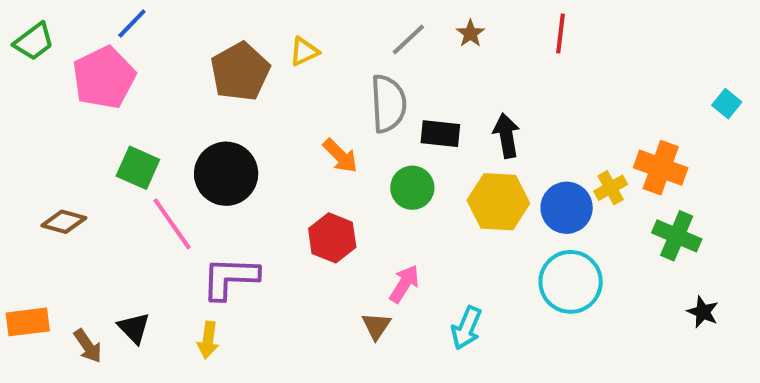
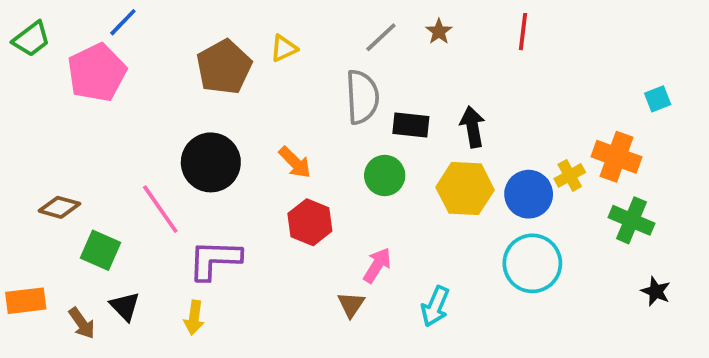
cyan square: (727, 104) -> (658, 99), moved, turned 30
orange arrow: (340, 156) -> (295, 162), moved
green square: (138, 168) -> (101, 250), moved

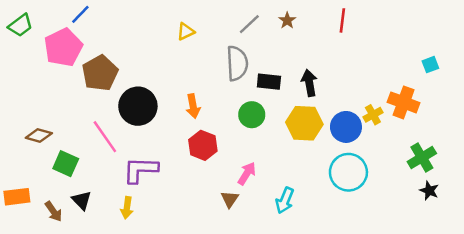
brown pentagon: (224, 67) -> (100, 73), moved
orange arrow: (295, 162) -> (193, 106), turned 35
green cross: (631, 220) -> (422, 158), moved, turned 36

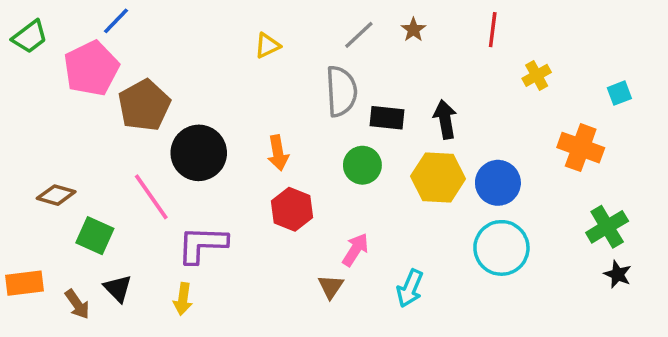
yellow cross: (373, 115) -> (537, 75), moved

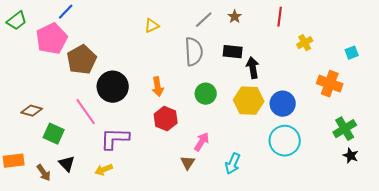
black rectangle: (387, 118) -> (233, 52), moved
yellow arrow: (183, 299) -> (104, 170), turned 60

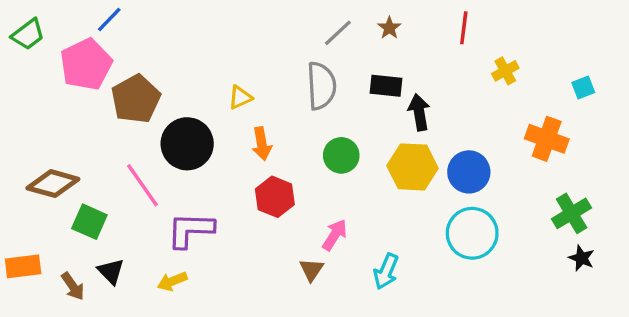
yellow triangle: (152, 26) -> (240, 97), moved
brown diamond: (32, 111) -> (53, 184), size x1.4

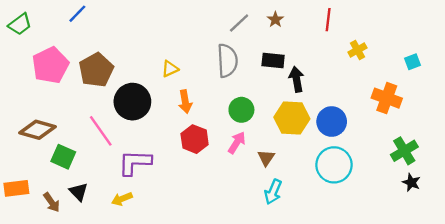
pink pentagon: (86, 64) -> (50, 65), moved
pink arrow: (335, 235) -> (237, 143), moved
brown triangle: (311, 270) -> (266, 158), moved

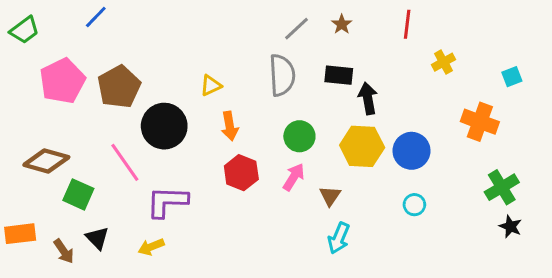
cyan circle: (334, 165) -> (414, 205), size x0.5

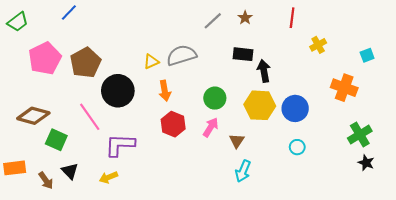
gray semicircle: (282, 75) -> (181, 55), moved, turned -104

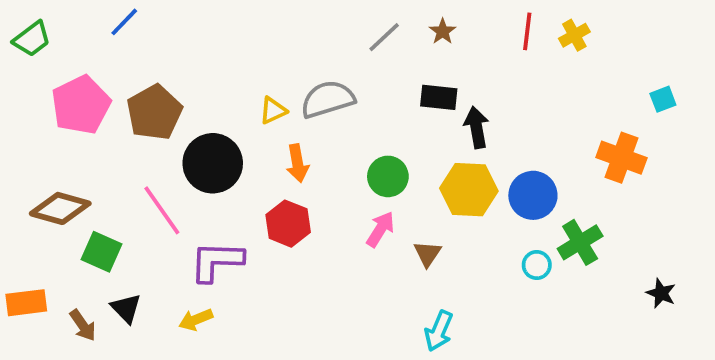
yellow cross: (318, 45) -> (574, 35), moved
red hexagon: (173, 124) -> (288, 224), moved
green cross: (360, 135) -> (580, 242), moved
cyan arrow: (243, 171) -> (439, 331), moved

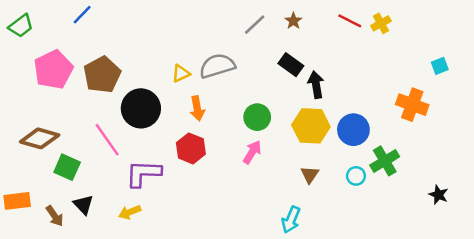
red line: (527, 31) -> (350, 21), turned -70
black rectangle: (439, 97) -> (291, 65), turned 30
brown triangle: (427, 254) -> (310, 175), moved

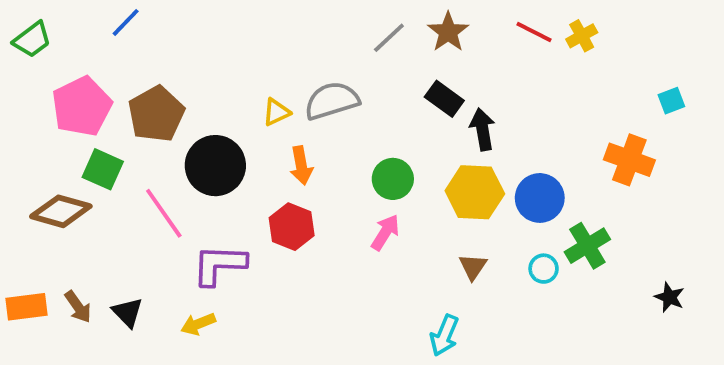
brown star: (293, 21) -> (448, 32), size x1.5
green square: (67, 167) -> (103, 169), moved
brown arrow: (55, 216) -> (78, 307), moved

